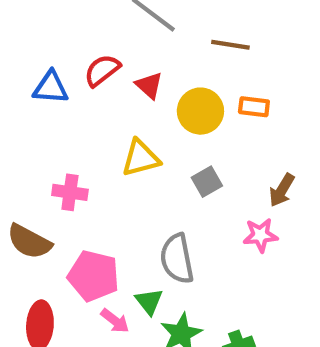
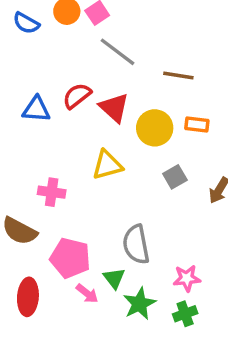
red triangle: (149, 85) -> (114, 108), size x1.4
gray square: (207, 182) -> (175, 177), moved
pink star: (260, 235) -> (187, 278), moved

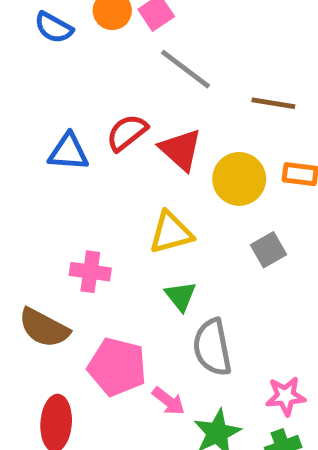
green triangle: (114, 278) -> (181, 296), moved
pink arrow: (87, 293) -> (168, 401), moved

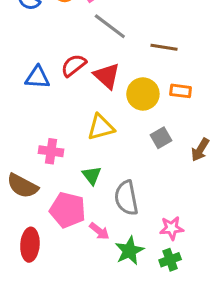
green triangle: (181, 296) -> (92, 175), moved

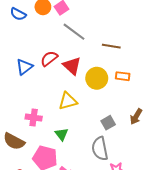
blue triangle: (37, 77) -> (24, 67), turned -42
gray square: (161, 138) -> (108, 123), moved
gray semicircle: (126, 198) -> (100, 149), moved

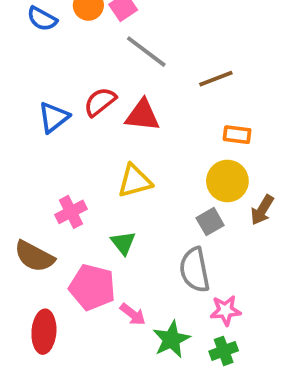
brown line: (111, 46) -> (216, 79), turned -30
red triangle: (72, 66) -> (142, 115), turned -36
yellow circle: (97, 78) -> (227, 181), moved
pink cross: (34, 118) -> (71, 212), turned -35

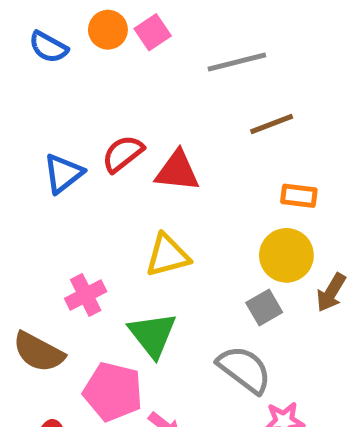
gray line: (146, 52) -> (237, 62), moved, turned -51
green triangle: (123, 243) -> (153, 335), size x1.5
gray semicircle: (195, 270) -> (244, 369), turned 138

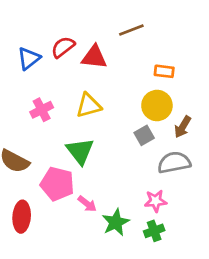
brown line: (272, 124) -> (131, 30), moved
pink cross: (86, 295) -> (42, 110), moved
gray semicircle: (244, 369) -> (174, 162), moved, turned -48

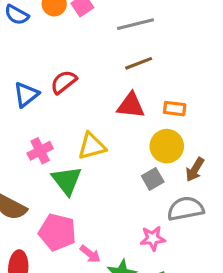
red triangle: (94, 57) -> (131, 105), moved
green triangle: (80, 151) -> (67, 181), moved
pink star: (156, 201) -> (153, 238), moved

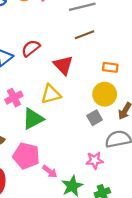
red triangle: (131, 105) -> (63, 65), moved, turned 40
green triangle: (67, 181) -> (33, 119), turned 40

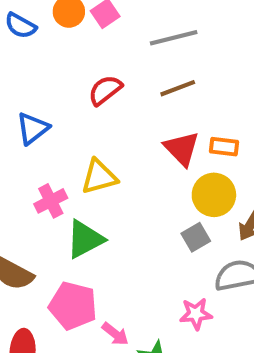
red semicircle: (31, 48) -> (105, 90), moved
red triangle: (63, 65) -> (182, 149), moved
yellow triangle: (51, 94) -> (99, 177), moved

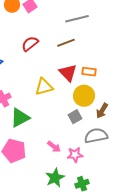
gray line: (174, 38) -> (77, 19), moved
yellow triangle: (99, 177) -> (44, 87), moved
pink arrow: (115, 334) -> (54, 147), moved

